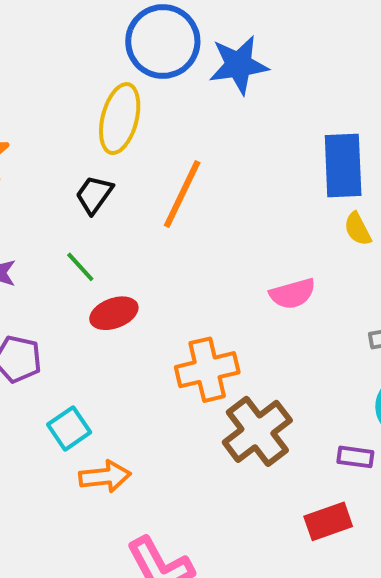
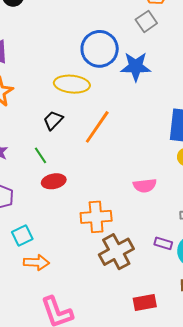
yellow ellipse: (120, 119) -> (72, 84), turned 72
purple rectangle: (355, 457) -> (163, 243), moved

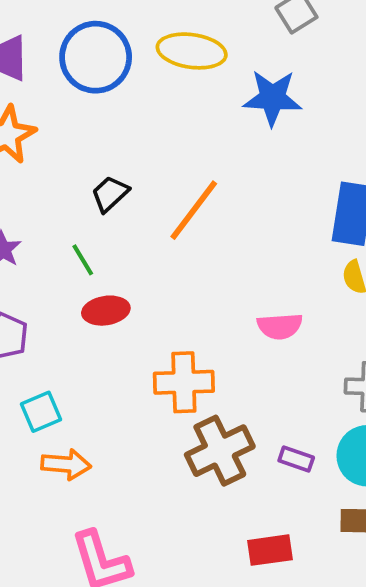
blue circle: (100, 49) -> (96, 57), moved
yellow ellipse: (72, 84) -> (192, 51), moved
purple rectangle: (163, 243) -> (296, 459), moved

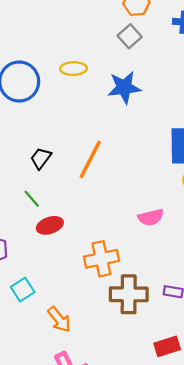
yellow ellipse: (192, 51) -> (73, 69), size x0.7
brown cross: (220, 451) -> (129, 294), turned 36
orange arrow: (66, 464) -> (59, 319), moved, turned 56

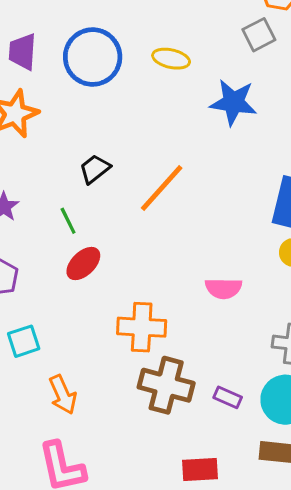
red ellipse: (50, 225) -> (83, 264), turned -40

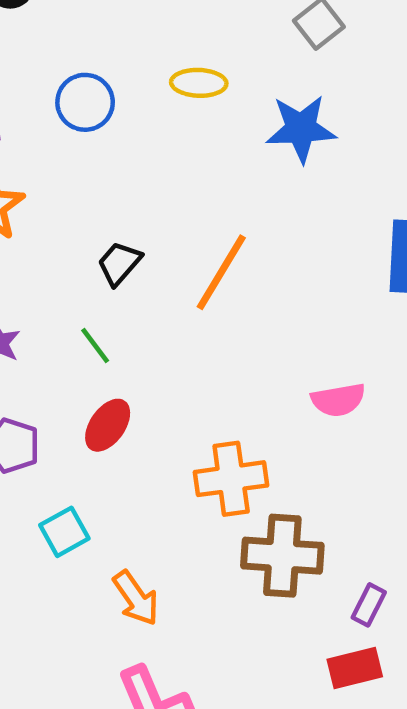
blue circle: (93, 57) -> (85, 102), size x0.7
red ellipse: (83, 264) -> (108, 425), moved
purple rectangle: (228, 397) -> (369, 605), moved, turned -76

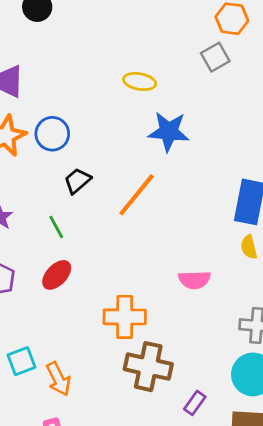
blue circle: (85, 102) -> (52, 134), moved
blue star: (301, 129) -> (169, 132), moved
cyan square: (64, 532) -> (22, 361), moved

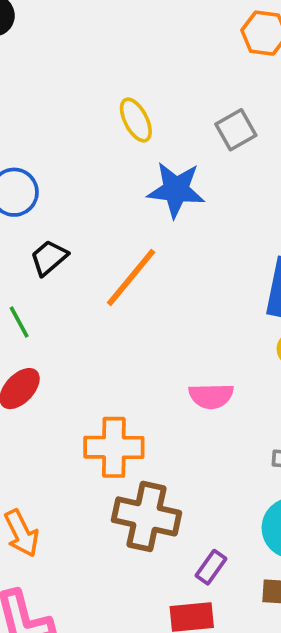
gray square: (215, 57) -> (236, 130), moved
yellow ellipse: (140, 82) -> (136, 120), turned 52

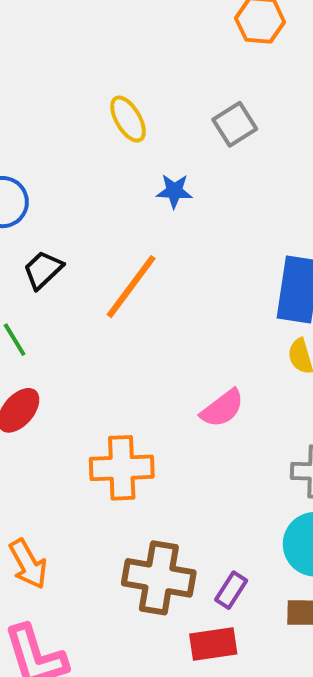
blue star: (176, 190) -> (174, 191), size x0.6
pink semicircle: (211, 396) -> (222, 408), turned -33
brown cross: (146, 516) -> (159, 578), moved

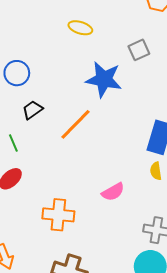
yellow ellipse: (128, 119) -> (80, 28), moved, turned -50
blue star: (174, 191) -> (104, 79), size x2.0

